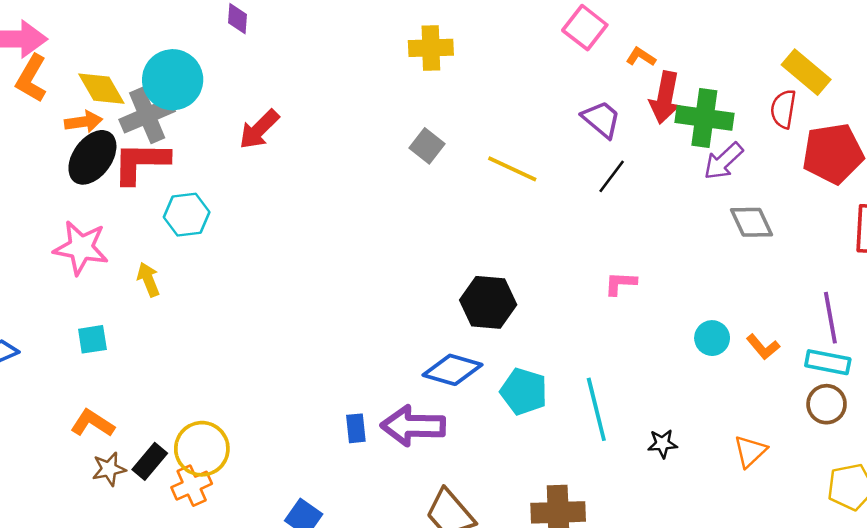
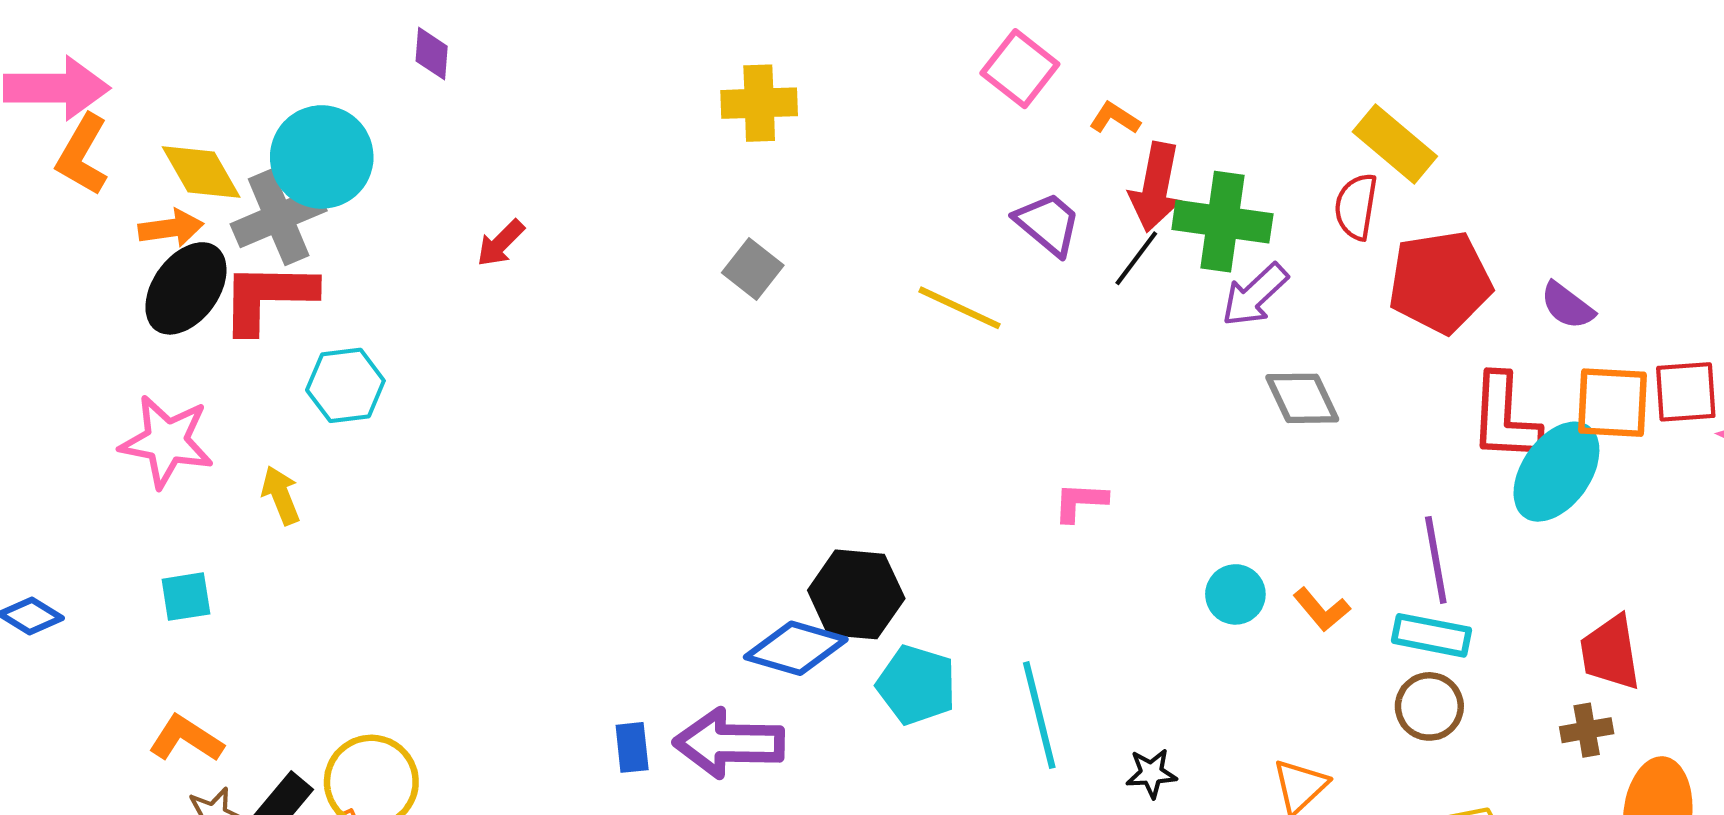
red arrow: (259, 129) -> (501, 243), moved, size x0.7
yellow line: (512, 169) -> (960, 308), moved
black line: (612, 176) -> (1136, 258), moved
black hexagon: (488, 302) -> (856, 594), moved

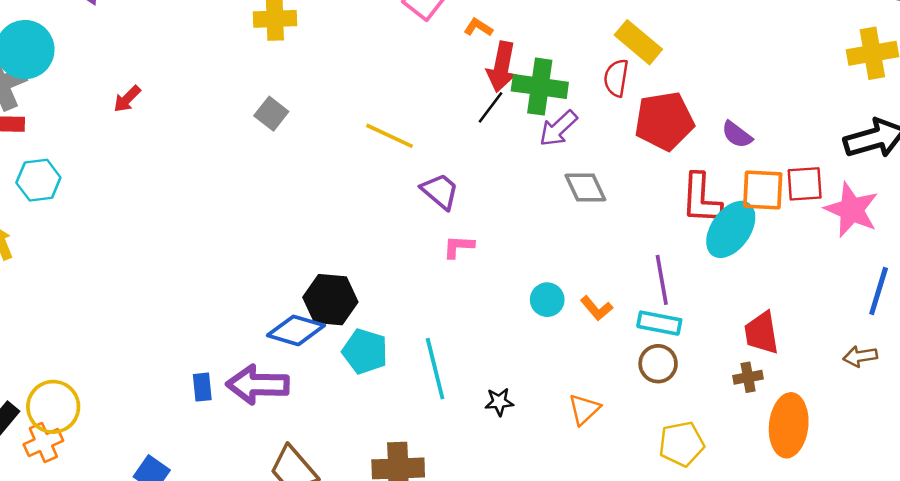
purple trapezoid: (1048, 224) -> (440, 191), moved

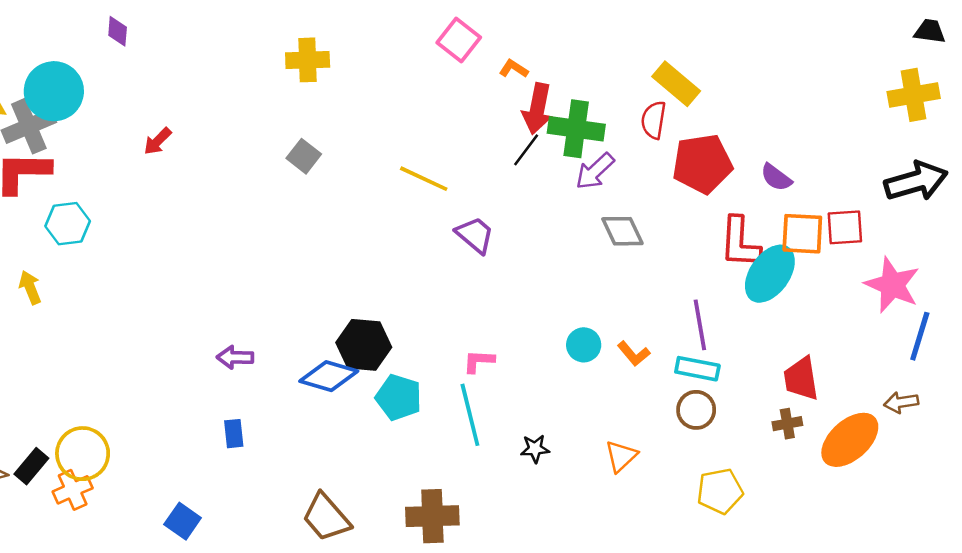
pink star: (851, 210) -> (892, 285), moved
pink L-shape: (459, 247) -> (479, 361), moved
purple arrow: (258, 385) -> (235, 357), moved, size x0.6
orange ellipse: (789, 425) -> (850, 440), moved, turned 42

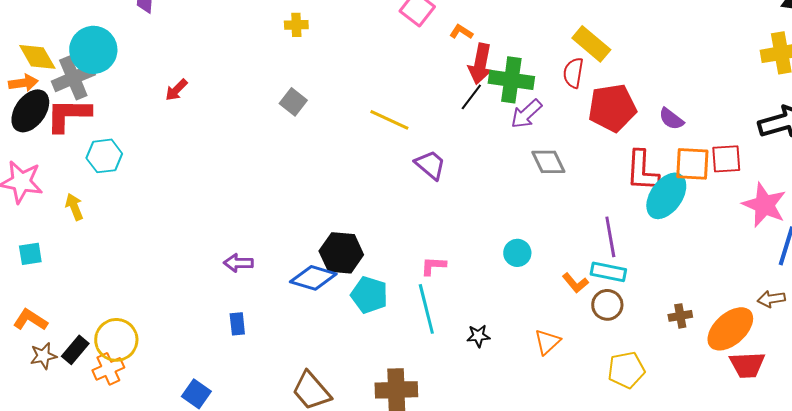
yellow cross: (308, 60) -> (296, 25), size x0.7
orange L-shape: (634, 354) -> (575, 283), moved
red trapezoid: (801, 379) -> (747, 365), moved, turned -84

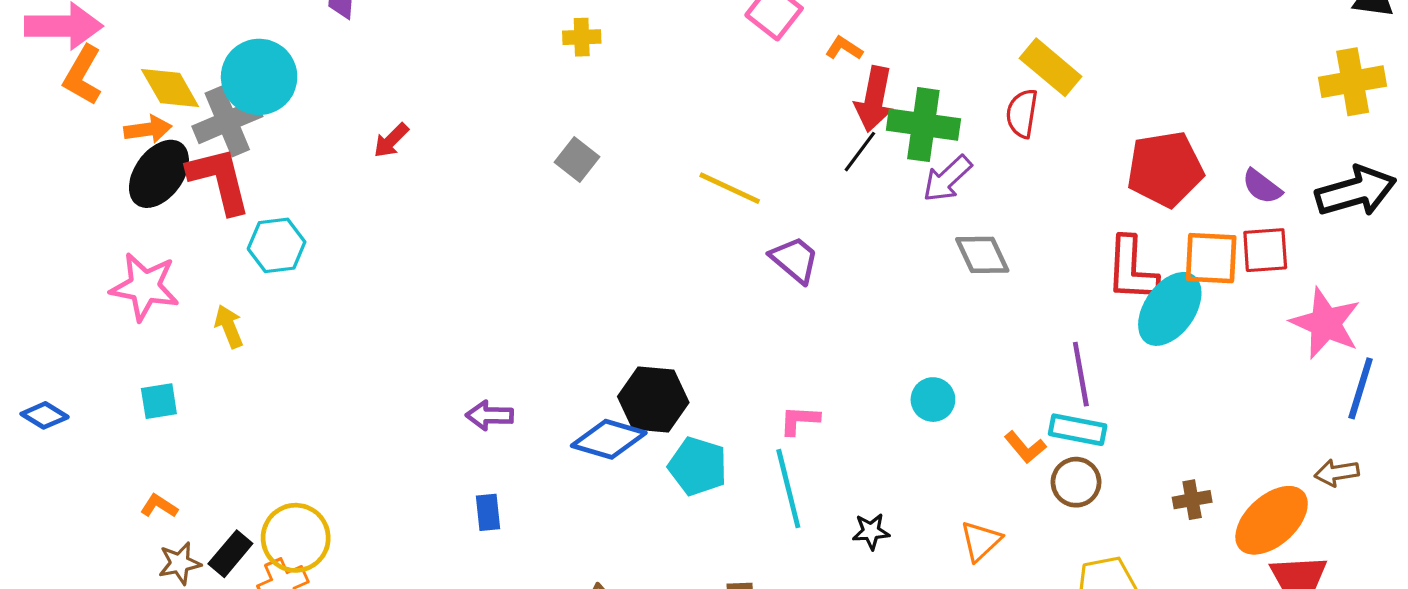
red pentagon: (612, 108) -> (1165, 169), moved
red L-shape: (68, 115) -> (219, 180), turned 75
purple semicircle: (671, 119) -> (1262, 187), moved
orange L-shape: (30, 320) -> (159, 506), size x0.7

